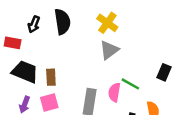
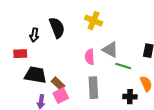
gray triangle: (109, 50) -> (110, 50), moved, turned -42
brown rectangle: (51, 77) -> (58, 84), moved, turned -32
pink semicircle: (114, 92) -> (90, 57), moved

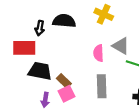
black semicircle: (57, 28) -> (64, 21), turned -65
red rectangle: (20, 54) -> (24, 48), size x1.5

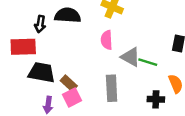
gray triangle: (121, 46) -> (131, 57), moved
pink semicircle: (98, 53) -> (107, 40), moved

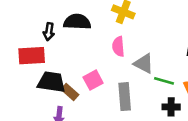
green line: (148, 62) -> (164, 81), moved
brown rectangle: (69, 83) -> (70, 92), moved
pink square: (72, 98) -> (93, 80), moved

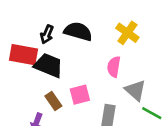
black trapezoid: (51, 82) -> (48, 65), moved

